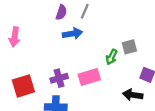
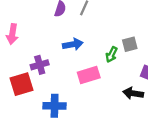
blue arrow: (72, 34) -> (73, 44), moved
purple cross: (59, 78) -> (40, 65), moved

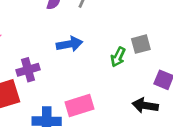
pink rectangle: (89, 75) -> (79, 105), moved

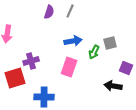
blue arrow: (69, 44) -> (73, 41), moved
pink rectangle: (79, 105) -> (69, 67), moved, turned -54

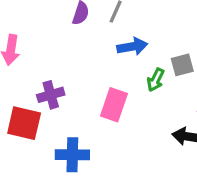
blue arrow: (73, 41) -> (132, 47), moved
red square: (15, 78) -> (24, 123), turned 30

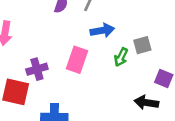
pink rectangle: (114, 105) -> (77, 60), moved

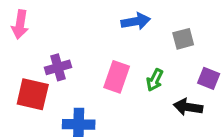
green arrow: (121, 57) -> (155, 80), moved
pink rectangle: (77, 60) -> (117, 77), moved

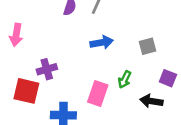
blue arrow: (136, 21) -> (102, 42), moved
pink rectangle: (117, 77) -> (98, 93), moved

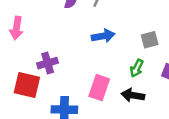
green arrow: (125, 79) -> (137, 68), moved
black arrow: (151, 101) -> (133, 95), moved

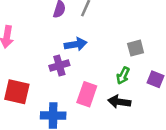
blue arrow: (103, 36) -> (76, 44), moved
purple cross: (48, 63) -> (59, 66), moved

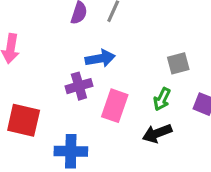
pink rectangle: (87, 94) -> (115, 106), moved
black arrow: (119, 102) -> (157, 133), turned -30

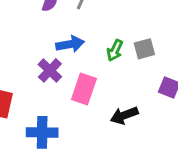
purple cross: (79, 86) -> (50, 70), turned -30
green arrow: (162, 99) -> (115, 50), moved

